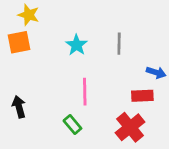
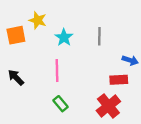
yellow star: (29, 15) -> (38, 20), moved
pink line: (85, 92) -> (57, 71), moved
black arrow: (19, 107) -> (16, 77), moved, turned -30

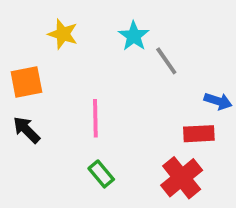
orange square: (16, 35) -> (26, 82), moved
gray line: (99, 36) -> (166, 61), turned -36
cyan star: (64, 37) -> (134, 36), moved

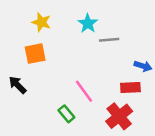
gray line: (166, 61) -> (109, 40), turned -60
orange square: (26, 82) -> (35, 54), moved
pink line: (95, 118) -> (84, 91), moved, turned -35

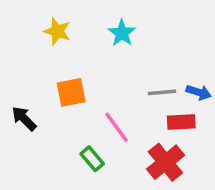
gray line: (109, 40) -> (162, 92), moved
orange square: (35, 54) -> (71, 92), moved

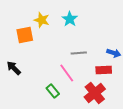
yellow star: (57, 31) -> (42, 20), moved
orange square: (71, 92) -> (25, 35), moved
gray line: (162, 92) -> (79, 53), moved

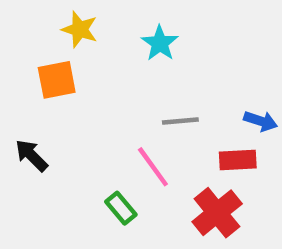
yellow star: (42, 20) -> (80, 29), moved

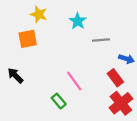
gray line: (180, 121) -> (101, 40), moved
red rectangle: (238, 160) -> (115, 78), turned 56
red cross: (217, 213) -> (121, 103), moved

